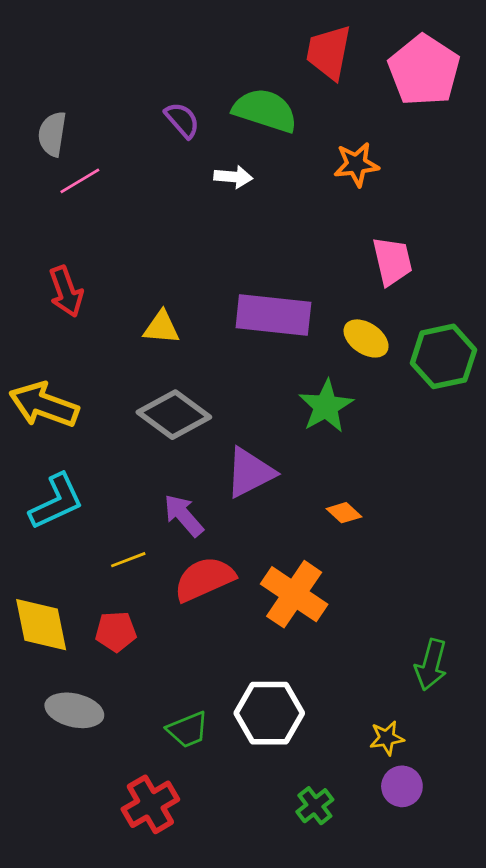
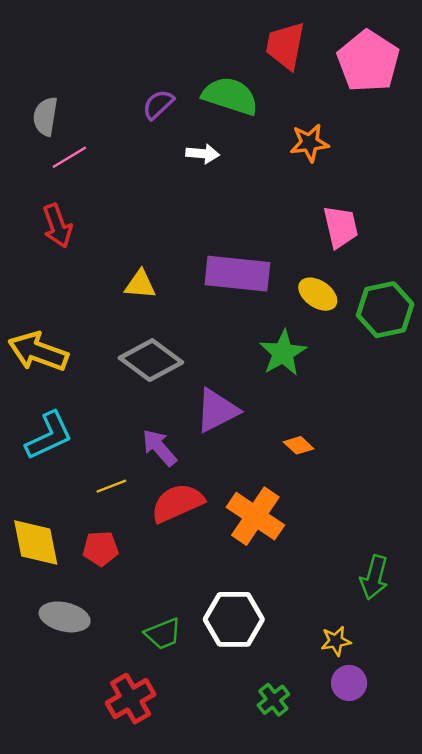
purple semicircle: (182, 120) -> (158, 104), turned -92
red arrow: (66, 291) -> (57, 226), moved

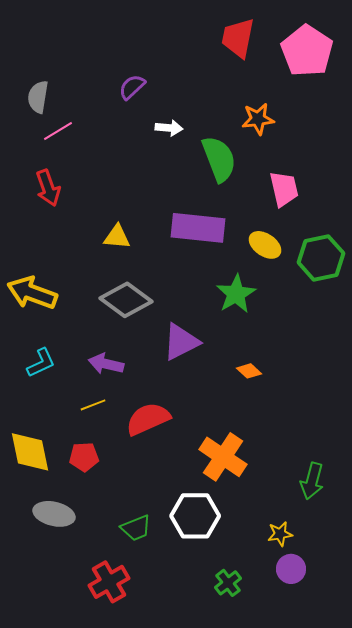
green semicircle: (230, 96) -> (219, 159), moved, turned 51
cyan L-shape: (49, 436) -> (41, 363), size x0.7
purple arrow: (159, 448) -> (106, 364), moved, turned -36
orange cross: (255, 516) -> (223, 457), moved

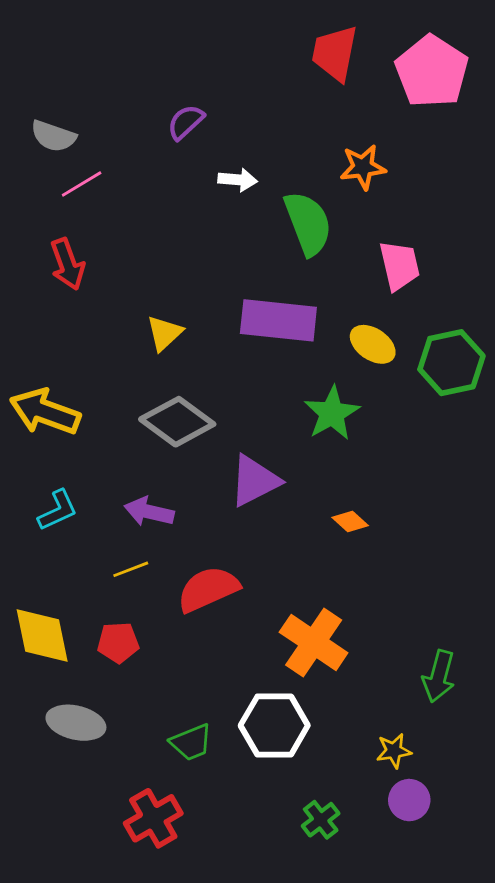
gray semicircle: (38, 97) -> (53, 136), turned -80
yellow triangle: (117, 237) -> (165, 333), turned -48

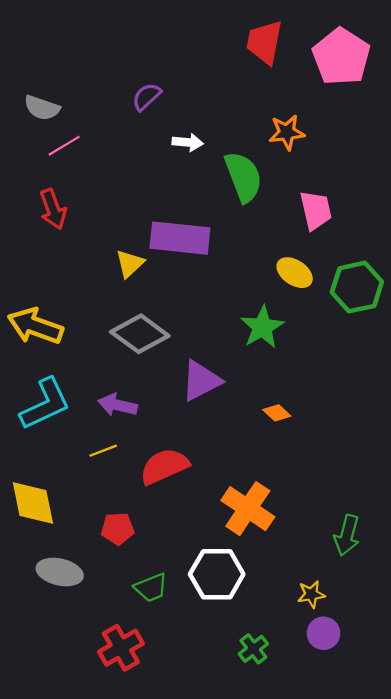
purple rectangle: (278, 320) -> (180, 238), moved
cyan L-shape: (58, 510) -> (45, 404), size x1.6
red pentagon: (118, 643) -> (118, 529), moved

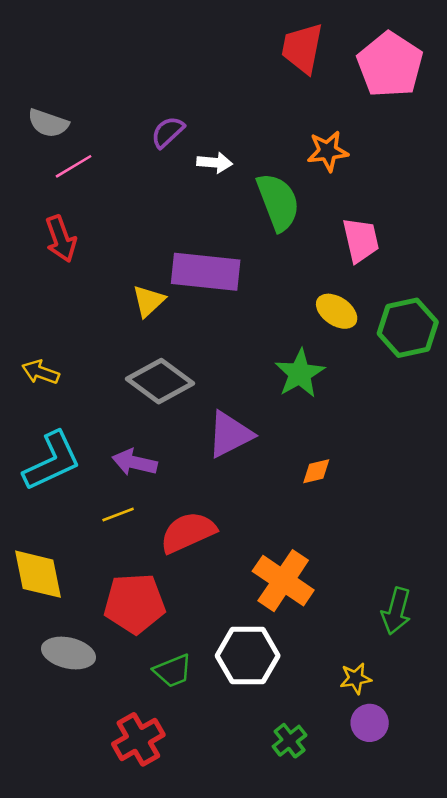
purple semicircle: (147, 97) -> (168, 132), moved
yellow arrow: (35, 326) -> (41, 372), size x0.6
orange diamond: (277, 413) -> (316, 471), turned -56
red pentagon: (118, 529) -> (135, 603), size x1.6

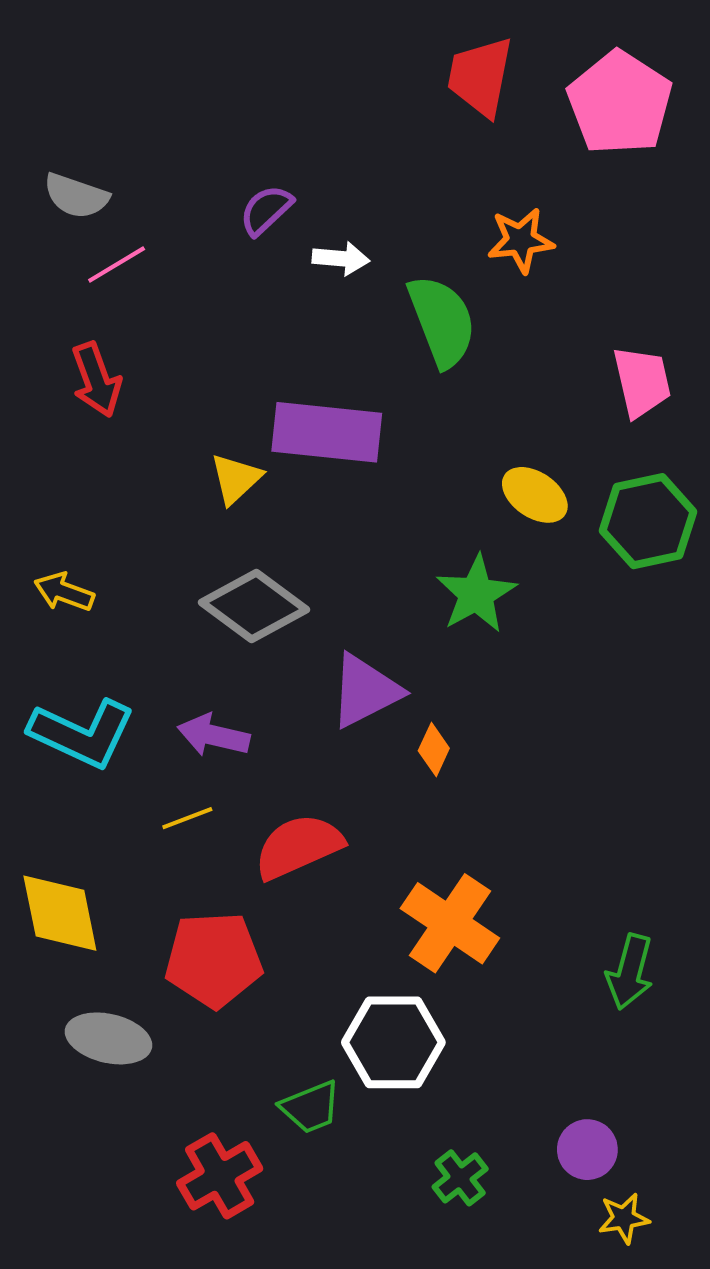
pink trapezoid: (361, 240) -> (642, 382), moved
cyan L-shape: (52, 461) -> (82, 733), turned 50
orange diamond: (316, 471) -> (434, 749), moved, turned -52
green trapezoid: (173, 671) -> (311, 1107), moved
yellow star: (356, 678) -> (624, 1218), moved

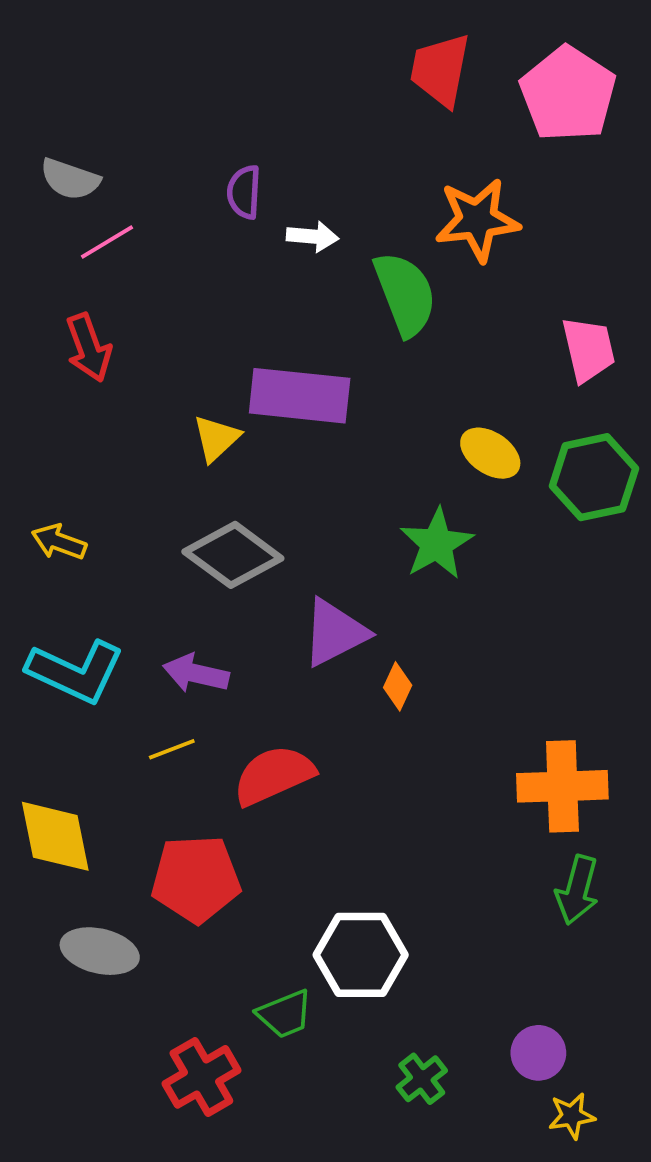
purple semicircle: (266, 210) -> (244, 192), turned -44
orange star: (521, 240) -> (477, 220), size x1.4
orange cross: (450, 923) -> (562, 786), moved, turned -36

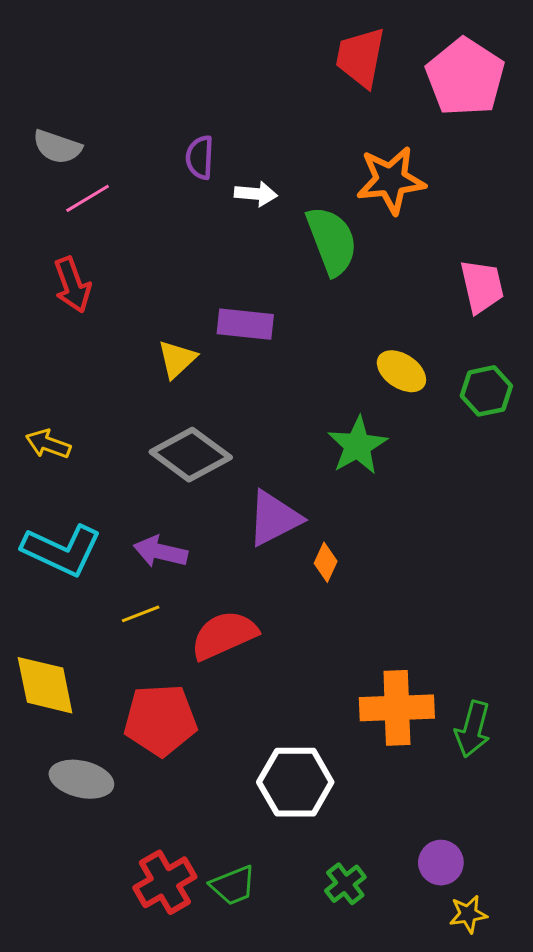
purple rectangle: (300, 396) -> (245, 324), size x0.7
green hexagon: (594, 477) -> (486, 391), size x0.7
orange cross: (562, 786) -> (397, 708), moved
green trapezoid: (285, 1014) -> (233, 885), moved

